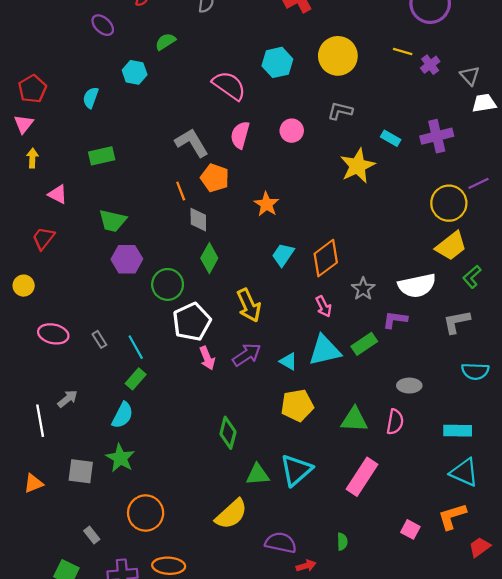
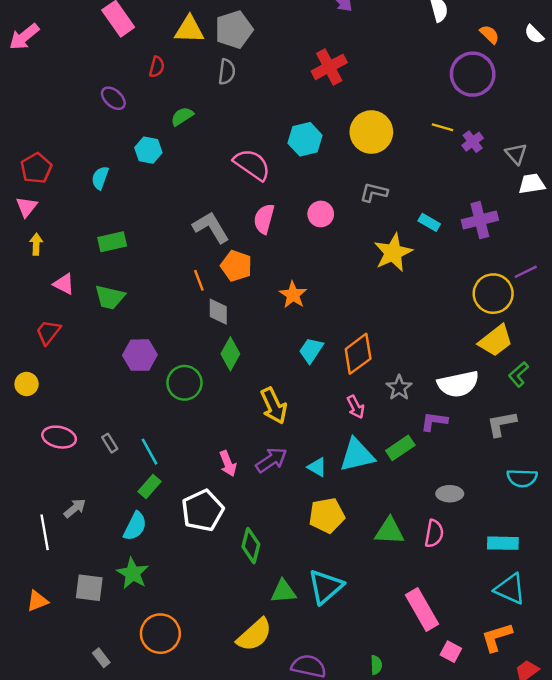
green trapezoid: (113, 221) -> (110, 297), moved
white pentagon: (192, 322) -> (203, 511), moved
pink rectangle: (362, 477) -> (422, 609), moved, turned -63

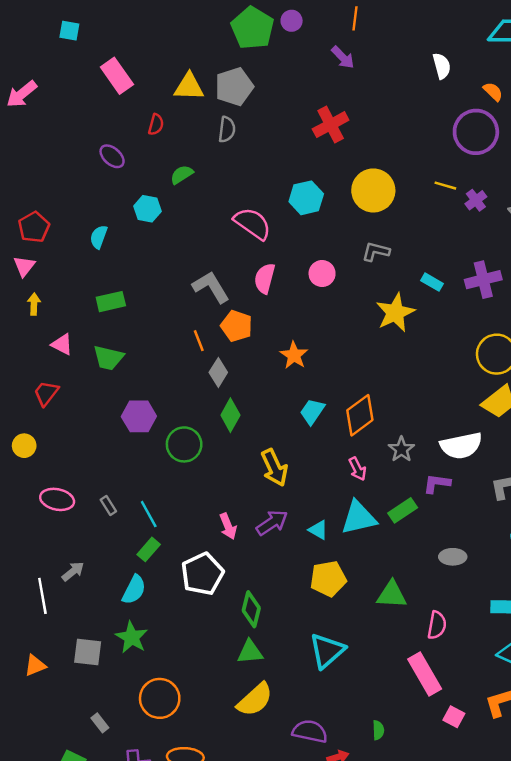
gray diamond: (218, 312) -> (218, 372), turned 32
pink semicircle: (434, 534) -> (437, 625), moved
green triangle: (283, 591) -> (250, 652), moved

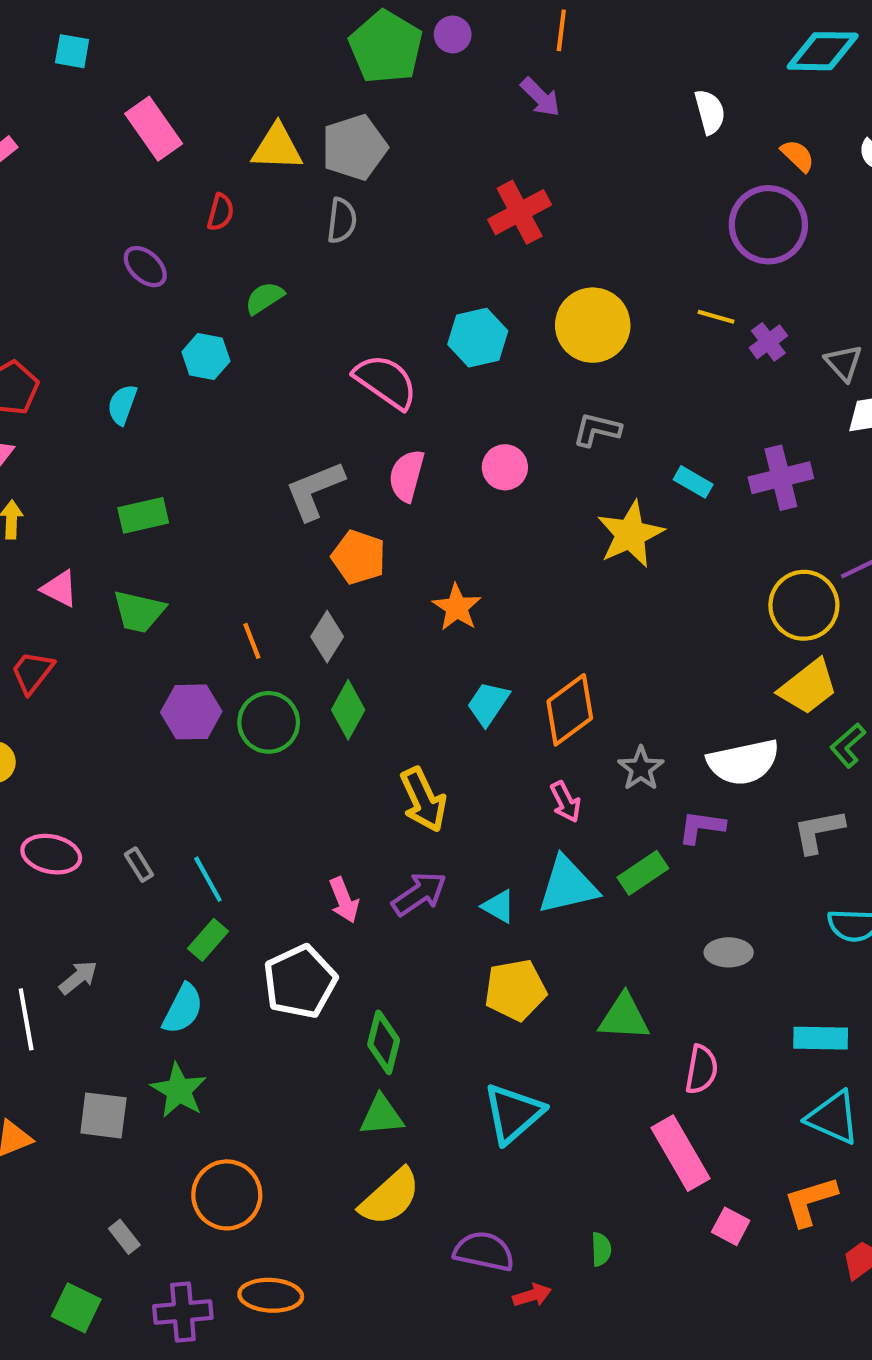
gray L-shape: (211, 287) -> (315, 490), turned -81
orange line: (199, 341) -> (252, 641), moved
green circle: (184, 444) -> (269, 722), moved

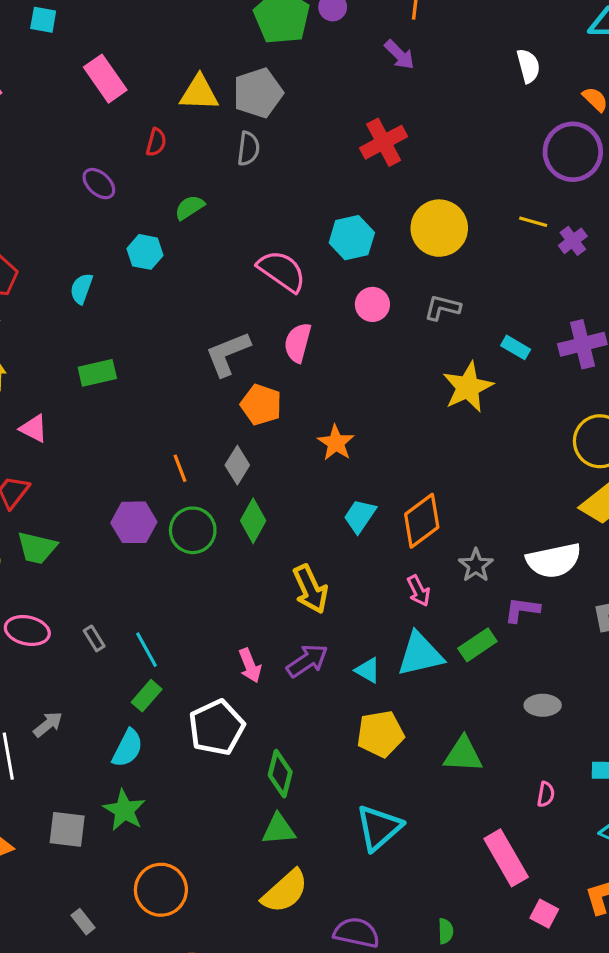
pink circle: (505, 467) -> (372, 304), moved
green trapezoid: (139, 612) -> (37, 548), moved
pink semicircle: (701, 1069) -> (546, 794), moved, size x0.7

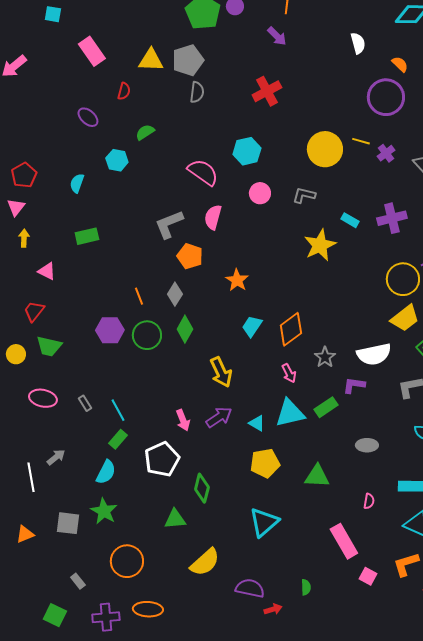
gray semicircle: (248, 149) -> (197, 92), moved
yellow circle: (439, 228) -> (325, 149), moved
green triangle: (279, 829) -> (175, 519), moved

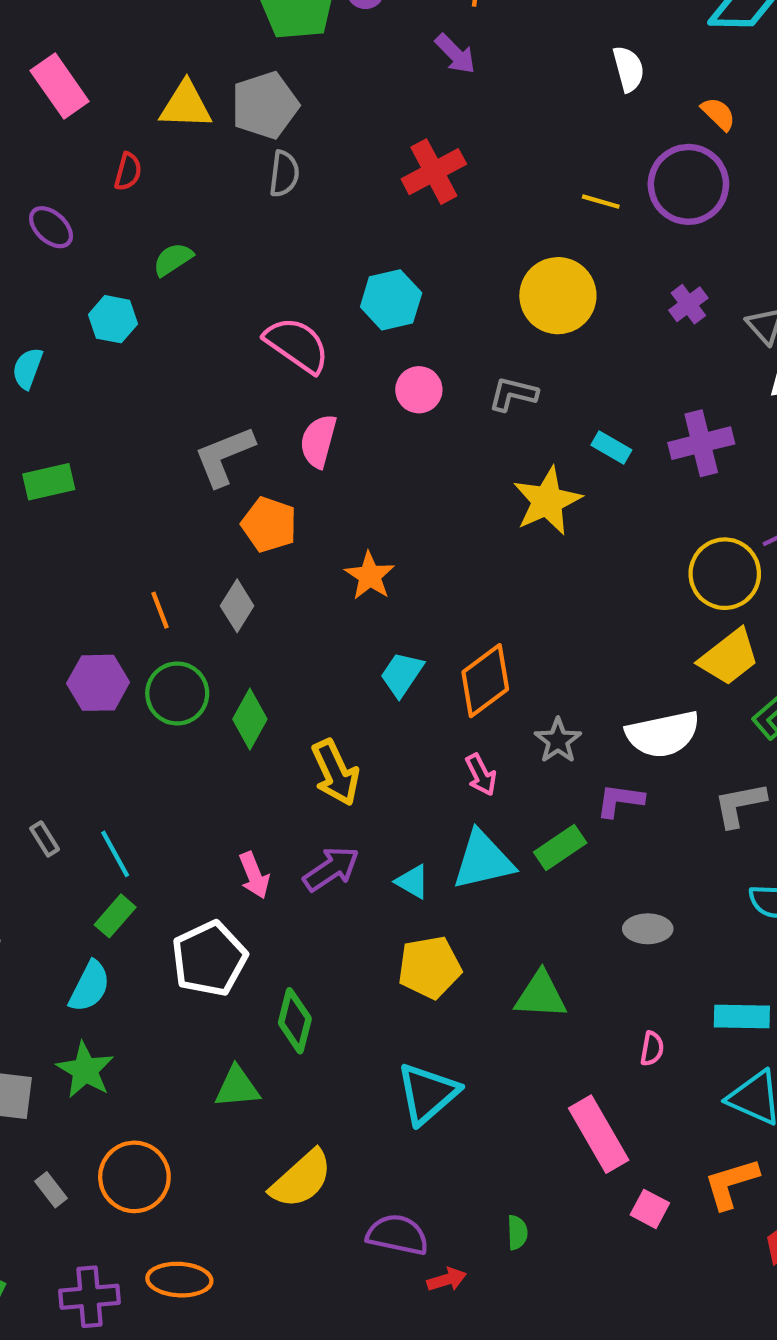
yellow line: (361, 141) -> (601, 202), moved
green diamond: (185, 329) -> (250, 719), moved
gray rectangle: (78, 581) -> (51, 1190), moved

